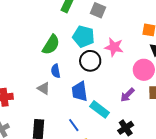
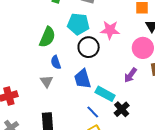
gray triangle: (44, 88) -> (47, 81), turned 32
blue line: (74, 125) -> (93, 112), moved
black cross: (126, 128) -> (122, 109), moved

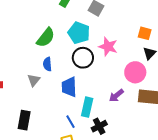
cyan rectangle: (105, 94) -> (87, 107), turned 60

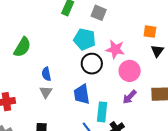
green semicircle: (46, 38) -> (22, 47), moved
blue semicircle: (47, 64) -> (46, 74), moved
pink circle: (135, 72) -> (130, 71), moved

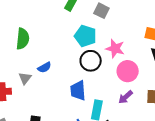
green semicircle: (22, 47) -> (23, 39), turned -30
blue semicircle: (46, 74) -> (44, 67), turned -112
gray triangle: (46, 92) -> (25, 78), moved

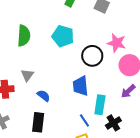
cyan pentagon: (85, 36) -> (63, 36), moved
blue semicircle: (44, 67) -> (44, 96), moved, turned -112

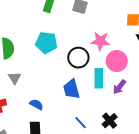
gray triangle: (27, 75) -> (15, 78), moved
cyan rectangle: (100, 105) -> (99, 78), moved

